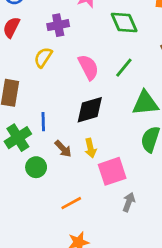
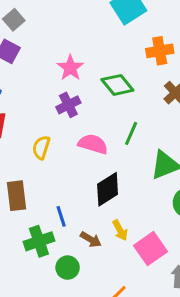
purple cross: (58, 25) -> (68, 105), moved
pink semicircle: (88, 67) -> (93, 144), turned -30
green cross: (18, 138) -> (39, 241), turned 30

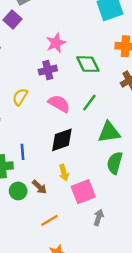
brown arrow: (91, 239) -> (39, 187), moved

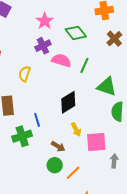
pink semicircle: (59, 104) -> (61, 60), moved
green triangle: (109, 132) -> (107, 87), turned 40
green circle: (18, 191) -> (55, 165), moved
pink square: (83, 192) -> (96, 142), turned 30

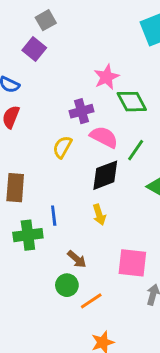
pink star: (45, 21) -> (106, 77), moved
yellow semicircle: (25, 74) -> (62, 147), moved
black diamond: (68, 102) -> (105, 175), moved
yellow arrow: (76, 130) -> (99, 215), moved

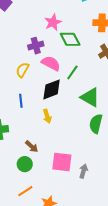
blue line: (54, 216) -> (21, 101), moved
pink square: (132, 263) -> (62, 162), moved
orange line: (91, 301) -> (25, 191), moved

